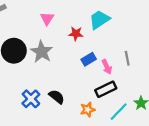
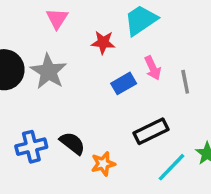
pink arrow: (107, 67) -> (153, 68), moved
blue cross: (31, 99) -> (31, 147), turned 30
orange star: (88, 110) -> (103, 164), moved

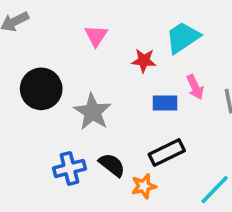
gray star: (48, 71) -> (92, 112), moved
blue rectangle: (124, 83) -> (165, 103), turned 30
black rectangle: (151, 131) -> (167, 153), moved

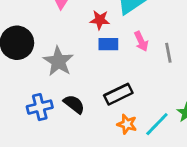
blue rectangle: (165, 103) -> (108, 44), moved
orange star: (144, 186) -> (127, 124), moved, turned 30

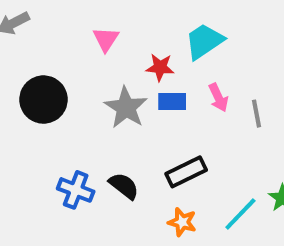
gray star: (58, 61) -> (126, 108), moved
blue cross: (40, 107) -> (76, 190), turned 35
orange star: (127, 124) -> (182, 222), moved

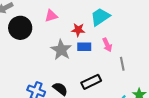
pink triangle: (106, 39) -> (51, 16), turned 40
black circle: (43, 100) -> (20, 28), moved
gray line: (256, 114) -> (122, 64), moved

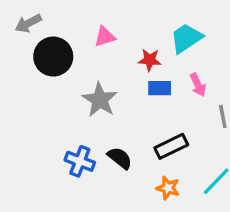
gray star: (61, 50) -> (100, 100), moved

